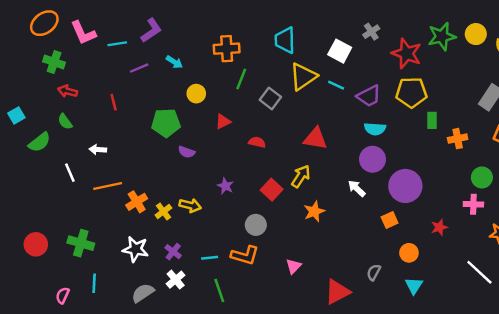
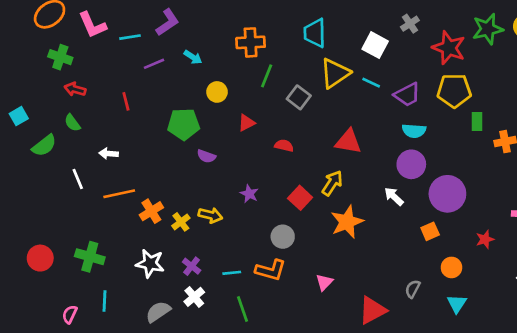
orange star: (314, 212) -> (347, 222), size x1.4

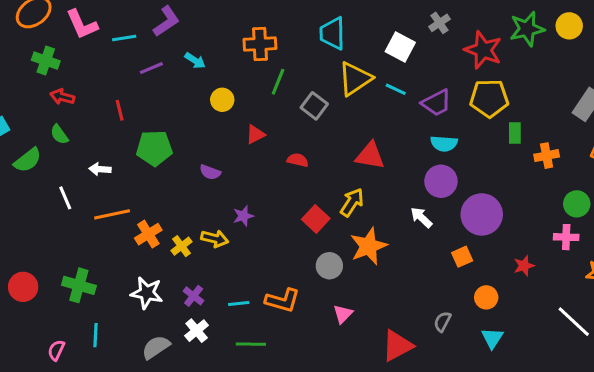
green pentagon: (184, 124) -> (154, 148), moved
purple star: (249, 194) -> (243, 216), moved, turned 30
gray circle: (283, 237) -> (329, 266), moved
green line: (242, 309) -> (251, 344), turned -70

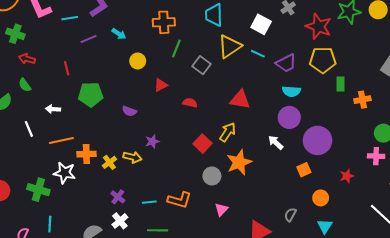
orange cross: (148, 234) -> (86, 154), turned 30
white star: (147, 293) -> (64, 173), moved

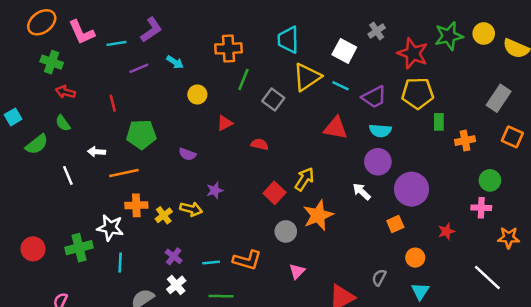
red triangle: (240, 100) -> (336, 128), moved
orange line: (61, 140) -> (124, 173), moved
green cross: (38, 190) -> (79, 248), turned -30
cyan line: (50, 224) -> (120, 263), moved

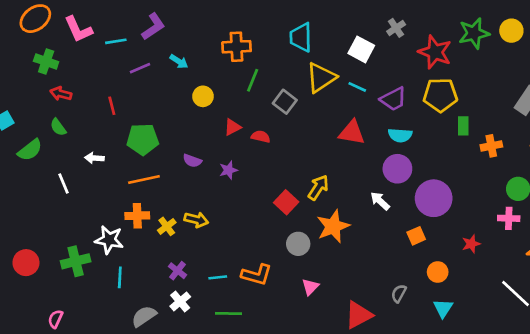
red semicircle: (260, 144) -> (261, 137), moved
orange line: (124, 173) -> (144, 179), moved
purple star: (215, 190) -> (228, 170), moved

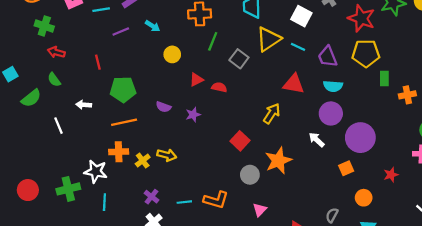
purple trapezoid: (393, 99) -> (328, 57), turned 95
yellow arrow: (318, 188) -> (272, 113), moved

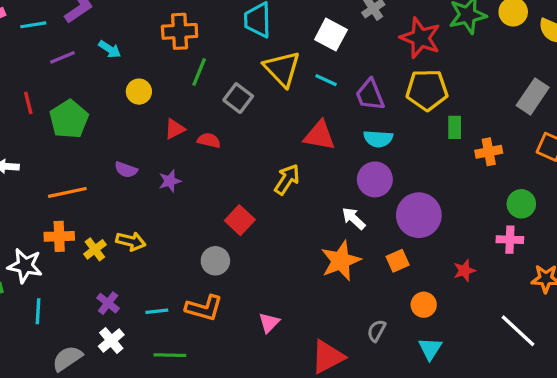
yellow triangle: (268, 39) -> (282, 69), turned -40
green pentagon: (123, 89) -> (69, 119), moved, turned -30
orange star: (278, 161) -> (341, 261), moved
gray circle: (250, 175) -> (215, 261), moved

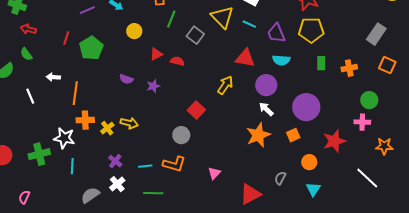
red line: (28, 103) -> (66, 38), turned 32
green rectangle: (455, 127) -> (321, 63), moved
purple circle: (375, 179) -> (266, 85), moved
orange line: (67, 192) -> (75, 93), moved, turned -70
red star: (464, 271) -> (334, 141), size x1.6

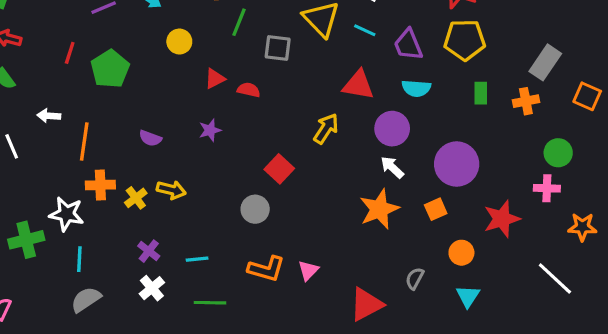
gray rectangle: (376, 34) -> (545, 62), moved
gray square: (195, 35) -> (278, 48), turned -30
purple semicircle: (126, 79) -> (150, 138), moved
orange L-shape: (174, 164) -> (266, 269), moved
gray semicircle: (90, 195) -> (86, 299), moved

